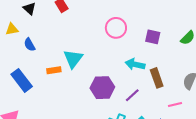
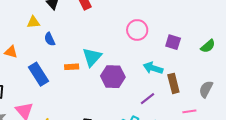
purple hexagon: (102, 88) -> (113, 77), moved

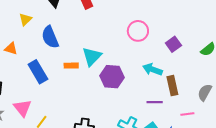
yellow triangle: (33, 22) -> (25, 19), moved, turned -40
blue semicircle: (50, 39) -> (50, 37), size x1.6
purple square: (173, 42) -> (173, 44), turned 35
purple line: (148, 99) -> (155, 102), moved, turned 35

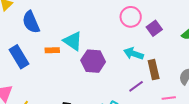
pink circle: (138, 31) -> (131, 17), moved
cyan triangle: (92, 56) -> (73, 41), turned -40
purple line: (155, 102) -> (136, 86), turned -35

